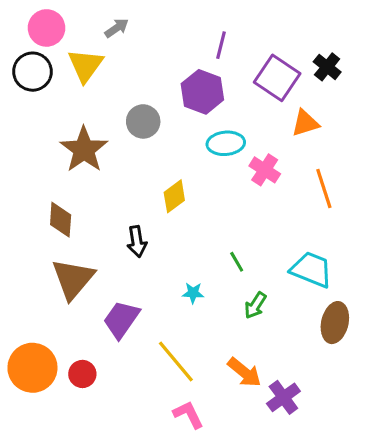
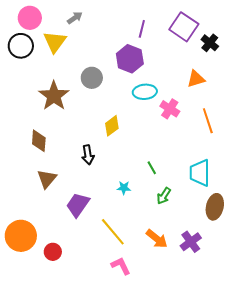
purple square: (277, 78) -> (184, 27), moved
cyan trapezoid: (311, 270) -> (200, 173), turned -112
brown triangle: (73, 279) -> (47, 179), size x0.7
red circle: (82, 374) -> (53, 252), moved
purple cross: (283, 397) -> (191, 242), moved

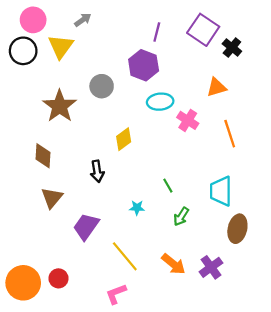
orange circle: (21, 236) -> (23, 283), moved
pink L-shape: (121, 266) -> (116, 294), moved, turned -85

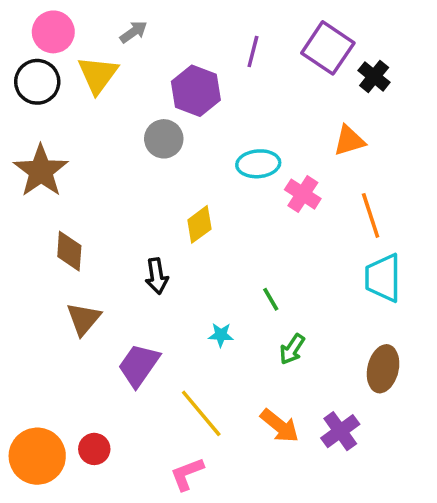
purple hexagon: (144, 65) -> (196, 91), moved
brown star: (60, 106) -> (41, 171), moved
cyan trapezoid: (221, 191) -> (383, 278), moved

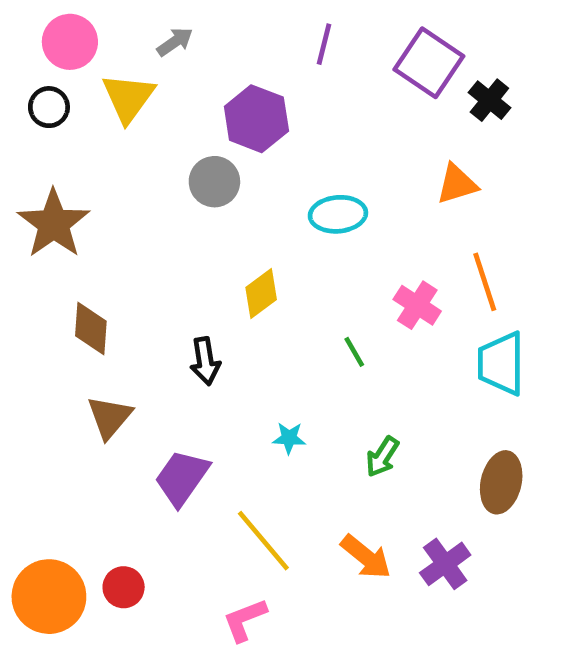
purple line: (253, 51) -> (324, 44), moved
black circle: (37, 82) -> (49, 107), size x0.7
pink cross: (303, 194) -> (417, 305), moved
green line: (271, 299) -> (354, 352), moved

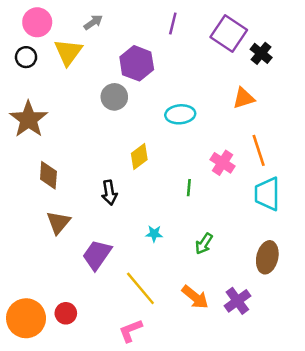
green line: (354, 352) -> (189, 188), turned 35

